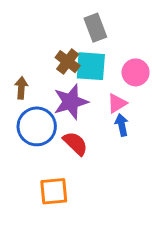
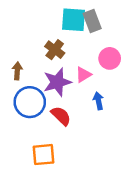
gray rectangle: (95, 28) -> (92, 21), moved
cyan square: (91, 66) -> (73, 20), moved
pink triangle: (117, 103) -> (83, 75), moved

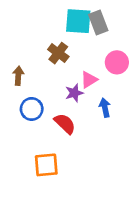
purple star: (57, 82) -> (74, 93), moved, size x0.6
blue circle: (30, 102) -> (32, 109), size x0.7

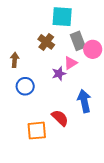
gray rectangle: (98, 22) -> (78, 41), moved
blue arrow: (105, 108) -> (84, 101), moved, size x1.5
red semicircle: (65, 124) -> (60, 118), moved

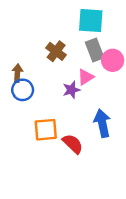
cyan square: (62, 17) -> (91, 20), moved
blue circle: (25, 86) -> (23, 90), moved
orange square: (37, 131) -> (46, 130), moved

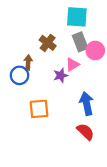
brown arrow: (17, 73) -> (28, 62), moved
red semicircle: (73, 144) -> (86, 132), moved

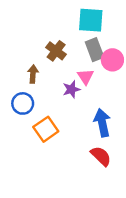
pink triangle: (73, 65) -> (86, 77), turned -32
blue circle: (19, 75) -> (23, 103), moved
orange square: (39, 109) -> (46, 129), turned -30

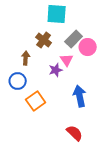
cyan square: (91, 20) -> (57, 14), moved
gray rectangle: (95, 50) -> (74, 39), turned 66
red semicircle: (101, 156) -> (75, 133), moved

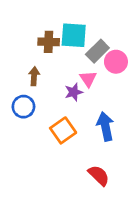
cyan square: (57, 14) -> (74, 35), moved
brown cross: (44, 40) -> (49, 42), moved, turned -35
orange square: (36, 101) -> (63, 130), moved

